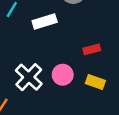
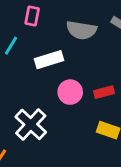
pink circle: (63, 75) -> (70, 92), moved

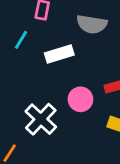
pink circle: (70, 92) -> (80, 99), moved

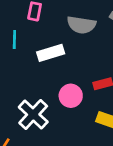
cyan line: (21, 40) -> (14, 40), turned -30

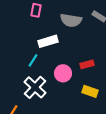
cyan line: (14, 40) -> (33, 60), moved, turned 32

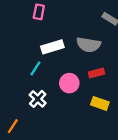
gray semicircle: (71, 20) -> (89, 45), moved
white cross: (35, 87) -> (38, 99), size x0.7

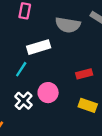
gray semicircle: (89, 45) -> (68, 25), moved
pink circle: (69, 83) -> (48, 93), moved

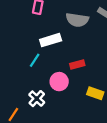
red rectangle: (84, 74) -> (77, 65), moved
white cross: (24, 101) -> (37, 99), moved

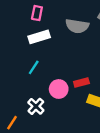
white rectangle: (51, 40) -> (39, 37), moved
red rectangle: (77, 65) -> (81, 82), moved

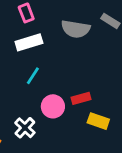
pink rectangle: (37, 13) -> (26, 13), turned -32
cyan line: (34, 67) -> (33, 76), moved

